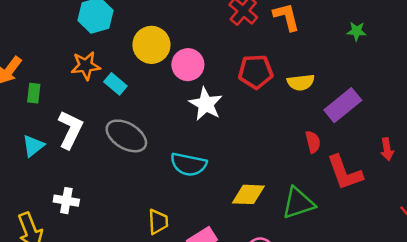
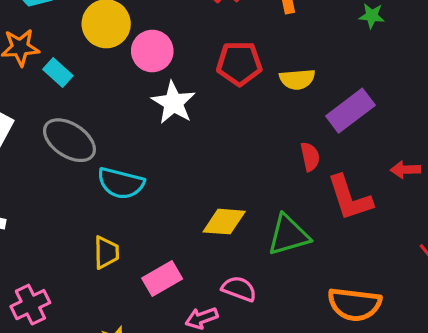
red arrow: (387, 149) -> (405, 170), turned 95
cyan semicircle: (189, 164) -> (121, 183), moved

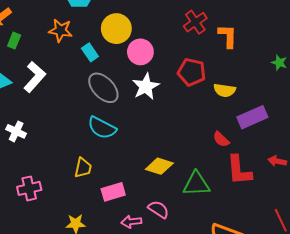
cyan rectangle: (58, 72) -> (90, 52), moved
gray ellipse: (69, 140) -> (103, 88), moved
red semicircle: (310, 157) -> (221, 139), turned 132

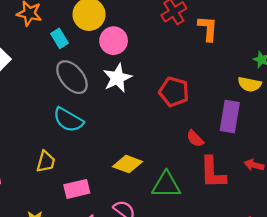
red pentagon: (192, 72) -> (174, 92), moved
yellow semicircle: (225, 90) -> (250, 84), moved
purple rectangle: (252, 117) -> (230, 117), turned -60

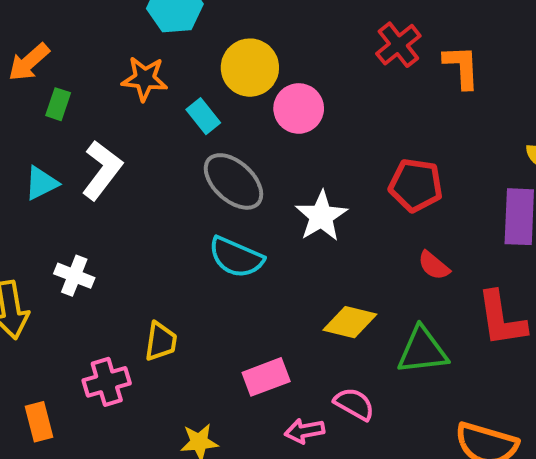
white star: (117, 78) -> (321, 216), moved
red semicircle: (195, 139) -> (434, 266), moved
yellow trapezoid: (46, 162) -> (161, 341), moved

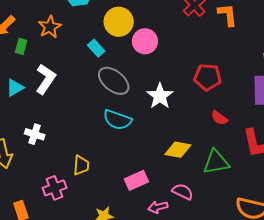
orange star: (145, 79) -> (50, 27), moved, turned -30

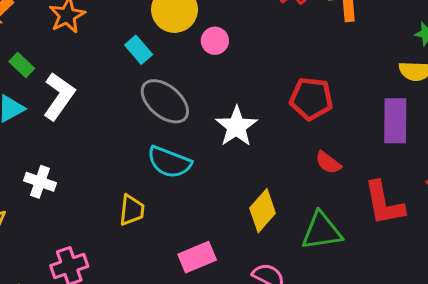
pink circle: (145, 41) -> (215, 41), size x0.7
green rectangle: (21, 46) -> (22, 65), moved, turned -63
yellow diamond: (178, 150) -> (263, 211), turned -60
yellow trapezoid: (81, 165) -> (132, 210), moved

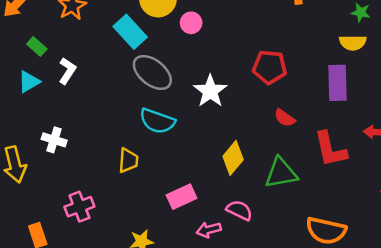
cyan rectangle: (139, 50) -> (130, 32), size x1.5
white L-shape: (59, 96) -> (67, 71), size x0.7

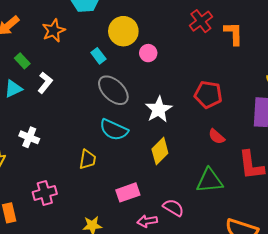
cyan rectangle: (130, 32) -> (98, 56), size x0.6
yellow diamond: (233, 158) -> (160, 151), moved

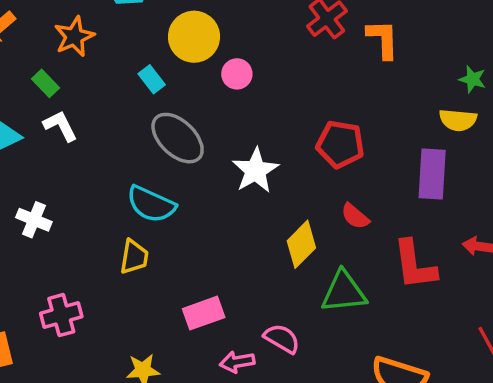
green rectangle: (22, 61) -> (46, 83), moved
white L-shape: (45, 83) -> (60, 126), turned -65
cyan semicircle: (114, 130) -> (151, 204), moved
yellow diamond: (160, 151) -> (301, 244), moved

